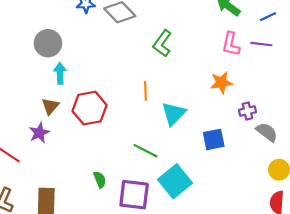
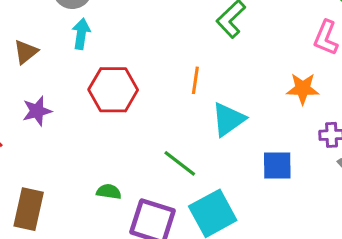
brown triangle: (50, 106) -> (26, 52), moved
green semicircle: (100, 180) -> (109, 192), turned -70

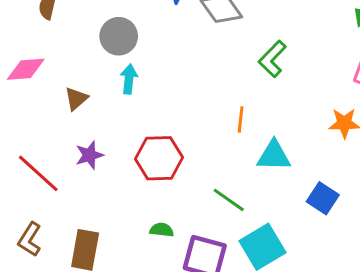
red hexagon: (113, 90) -> (159, 158), moved
cyan triangle: (228, 119) -> (274, 156), turned 39
blue square: (277, 166) -> (323, 198), turned 36

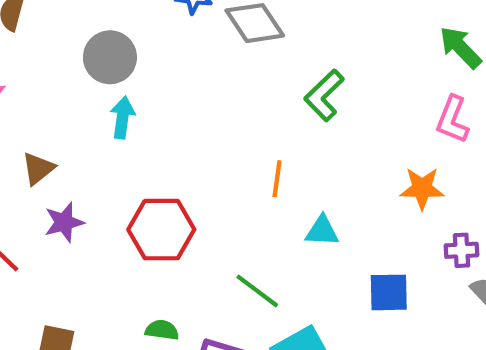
brown triangle: (76, 99) -> (38, 169), moved
cyan triangle: (274, 156) -> (322, 231), size x0.7
blue square: (323, 198) -> (389, 292), turned -36

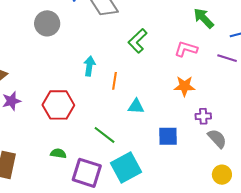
gray circle: (110, 57) -> (47, 23), moved
cyan arrow: (122, 118) -> (89, 66), moved
pink L-shape: (452, 119) -> (186, 49), moved, turned 85

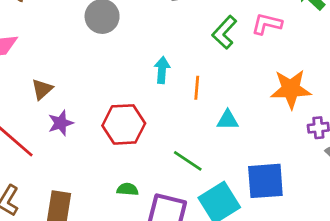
pink L-shape: (186, 49) -> (267, 24), moved
orange star: (184, 86) -> (291, 89), size x1.4
blue square: (168, 136) -> (265, 181), moved, size x1.4

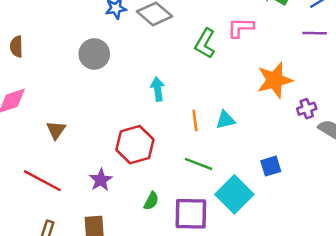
orange line: (197, 88) -> (195, 121), moved
purple star: (61, 123) -> (101, 180), moved
blue square: (265, 181) -> (271, 166), size x0.6
green semicircle: (128, 189) -> (151, 201), turned 126

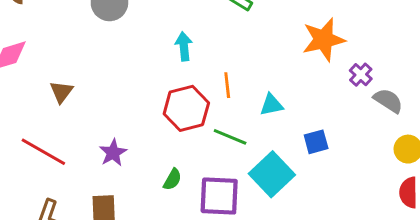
purple cross: (307, 109) -> (361, 75), turned -30
cyan triangle: (225, 120) -> (271, 105), moved
red hexagon: (135, 145) -> (186, 108), moved

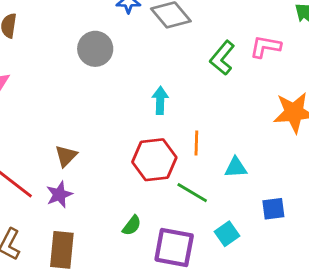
brown triangle: (61, 92) -> (66, 156), moved
purple star: (113, 153) -> (59, 194), moved
cyan square: (272, 174) -> (227, 234), size x0.6

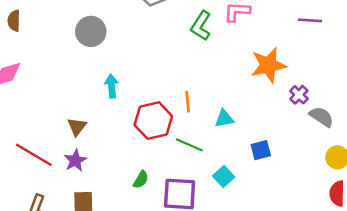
cyan arrow: (160, 100) -> (112, 86), moved

